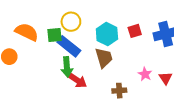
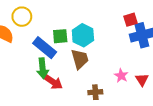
yellow circle: (71, 22) -> (22, 17), moved
red square: (135, 31) -> (131, 20), moved
green square: (55, 35) -> (60, 36), moved

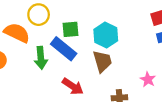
green square: (60, 36) -> (70, 29), moved
green arrow: (43, 68) -> (41, 58), moved

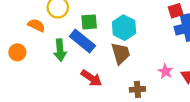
orange semicircle: (17, 33) -> (36, 25), size x0.7

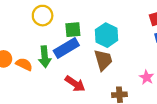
orange semicircle: (36, 25) -> (24, 64), moved
blue rectangle: (82, 41) -> (66, 48), turned -70

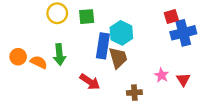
green square: (73, 30) -> (87, 17), moved
blue rectangle: (66, 48) -> (103, 46), moved, turned -50

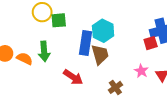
green square: (87, 17) -> (59, 20), moved
red square: (171, 17) -> (151, 43), moved
brown cross: (134, 93) -> (115, 87), turned -32

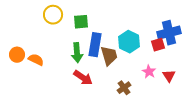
green square: (59, 20) -> (81, 22), moved
cyan hexagon: (103, 31) -> (129, 42), moved
green arrow: (44, 51) -> (77, 53), moved

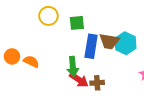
green arrow: (77, 53) -> (73, 67), moved
brown trapezoid: (109, 56) -> (109, 41), moved, turned 115
brown cross: (124, 88) -> (97, 83), moved, turned 32

